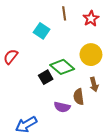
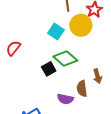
cyan square: (42, 31) -> (56, 32), moved
yellow circle: (91, 55) -> (81, 25), moved

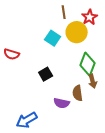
red semicircle: (13, 48) -> (12, 54), turned -112
green diamond: (65, 58) -> (88, 64), moved, turned 70

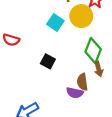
black square: (46, 74) -> (48, 61), turned -32
purple semicircle: (62, 103) -> (75, 93), moved

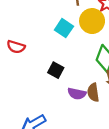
purple semicircle: (75, 93) -> (77, 94), moved

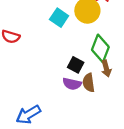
black square: (56, 70) -> (76, 65), moved

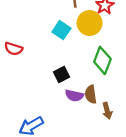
black square: (76, 65) -> (61, 74), moved, turned 35
brown arrow: (106, 68) -> (107, 111), moved

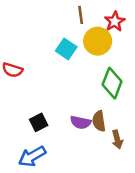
black square: (61, 74) -> (39, 122), moved

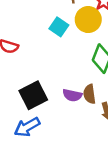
black square: (39, 122) -> (33, 95), size x1.6

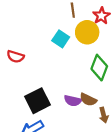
brown semicircle: (89, 94) -> (88, 100), turned -56

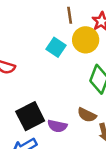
purple semicircle: (73, 101) -> (57, 126), moved

